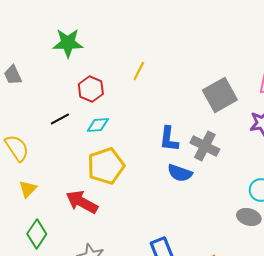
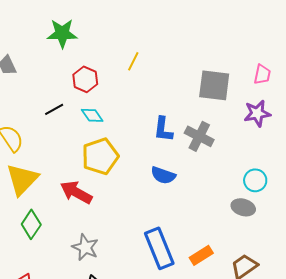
gray square: (220, 95) -> (214, 85), turned 36
cyan diamond: (98, 125) -> (92, 115), turned 60
blue semicircle: (180, 173) -> (163, 175), moved
yellow triangle: (28, 189) -> (22, 179), size x1.8

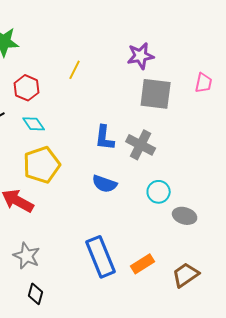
purple star: (257, 113) -> (141, 56), moved
cyan circle: (255, 180) -> (159, 192), moved

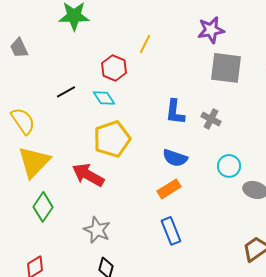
red hexagon: (27, 88) -> (114, 68), moved
gray cross: (141, 145) -> (211, 119), size x0.7
blue rectangle: (101, 257) -> (171, 231), size x0.7
orange rectangle: (143, 264) -> (169, 189), moved

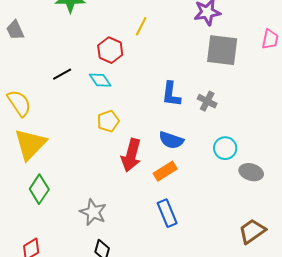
yellow pentagon: (112, 139) -> (108, 121), size x0.6
red arrow: (88, 175) -> (131, 155), moved, turned -104

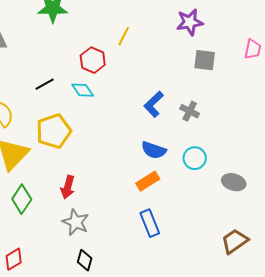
gray square: (222, 50) -> (205, 60), size x0.7
blue L-shape: (171, 94) -> (154, 104), turned 40
yellow pentagon: (108, 121) -> (54, 131), moved, size x1.6
cyan circle: (225, 148) -> (195, 158), moved
red arrow: (131, 155) -> (68, 187), moved, size x0.7

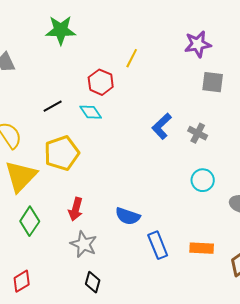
blue semicircle: (154, 150) -> (128, 216), moved
orange rectangle: (148, 181) -> (202, 248), moved, turned 35

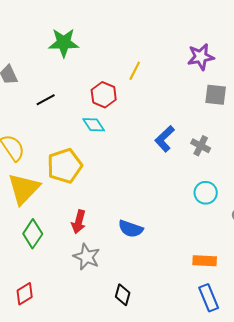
black line: (53, 106) -> (46, 100), moved
blue rectangle: (158, 245) -> (209, 298), moved
black diamond: (93, 282) -> (123, 295), moved

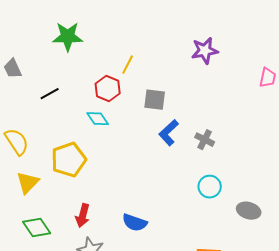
yellow line: (135, 71) -> (128, 65), moved
gray square: (216, 95) -> (155, 100), moved
yellow triangle: (24, 189) -> (28, 183), size x0.7
green diamond: (33, 234) -> (37, 228), turned -68

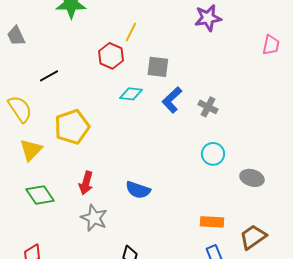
black line: (50, 94) -> (49, 76), moved
cyan diamond: (98, 119) -> (131, 94), moved, turned -50

